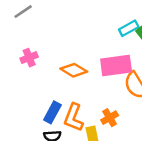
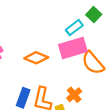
cyan rectangle: (129, 28) -> (74, 28), moved

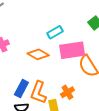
cyan rectangle: (74, 28) -> (55, 32), moved

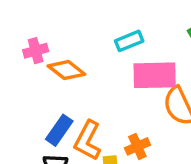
orange diamond: (38, 54) -> (66, 70), moved

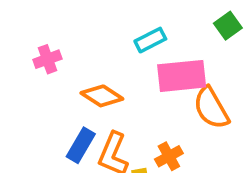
orange diamond: (66, 70) -> (102, 96), moved

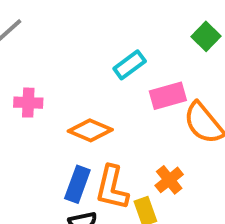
pink cross: (47, 59) -> (28, 103), turned 32
pink rectangle: (182, 76) -> (168, 96), size x0.7

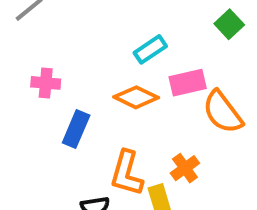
orange diamond: (90, 130) -> (136, 97), moved
blue rectangle: (77, 184) -> (76, 129), moved

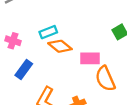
cyan rectangle: (150, 49) -> (48, 32), moved
orange diamond: (136, 97) -> (60, 46), moved

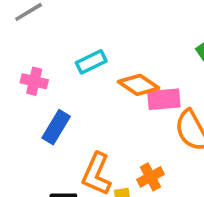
orange diamond: (60, 46) -> (139, 85), moved

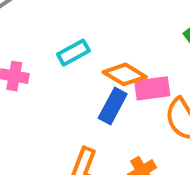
blue rectangle: (56, 127) -> (113, 106), moved

